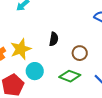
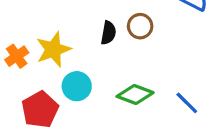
brown circle: (80, 53) -> (140, 26), moved

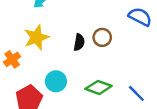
yellow star: (53, 50) -> (36, 37), moved

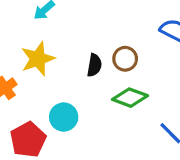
green diamond: (99, 87) -> (130, 98), moved

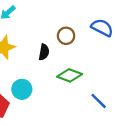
brown circle: (125, 59) -> (66, 36), moved

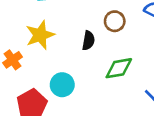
green diamond: (70, 75) -> (119, 68), turned -30

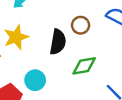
black semicircle: (88, 41) -> (58, 42), size x1.5

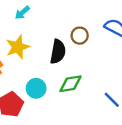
green diamond: (84, 66) -> (70, 84), moved

